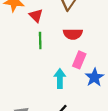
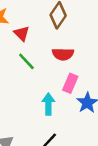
green line: (40, 40) -> (26, 61), turned -42

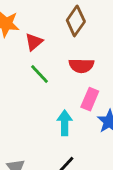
red triangle: (22, 33) -> (34, 42), turned 35

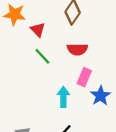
red triangle: (34, 42) -> (38, 30), turned -35

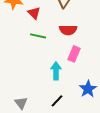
green line: (42, 56) -> (38, 36), turned -35
blue star: (100, 96) -> (88, 89), moved

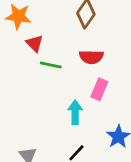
red triangle: (34, 13) -> (35, 43), moved

